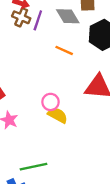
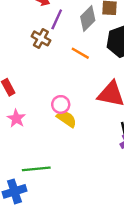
gray diamond: (68, 16) -> (88, 19), turned 70
brown cross: (21, 17) -> (41, 38), moved

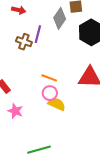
purple line: (57, 19) -> (38, 34), moved
orange line: (80, 53) -> (49, 78), moved

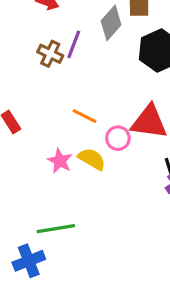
pink circle: (50, 93) -> (118, 138), moved
pink star: (15, 111) -> (60, 161), moved

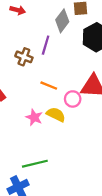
purple line: (74, 44) -> (46, 45), moved
brown cross: (50, 54) -> (24, 57), moved

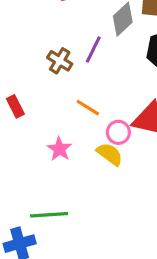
yellow semicircle: (56, 114) -> (110, 154), moved

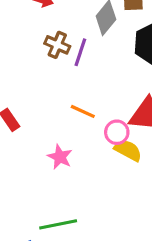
brown cross: (60, 61) -> (57, 45), moved
yellow semicircle: (110, 154) -> (128, 150), moved

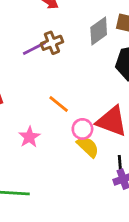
brown cross: (57, 45) -> (52, 43), turned 30
purple line: (80, 52) -> (34, 48), moved, turned 30

